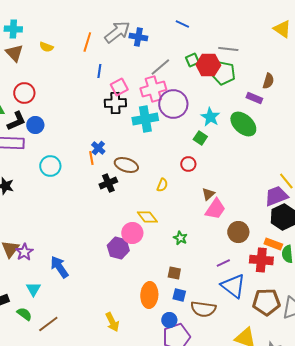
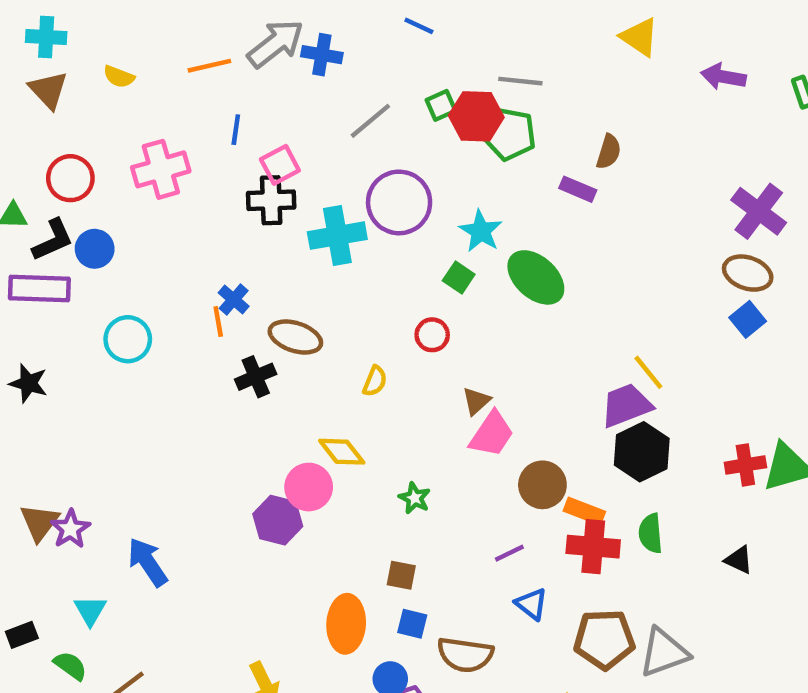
orange line: (87, 42) -> (209, 66), turned 60
pink cross: (153, 89) -> (161, 169), moved
green ellipse: (243, 124) -> (536, 277), moved
orange rectangle: (273, 244) -> (584, 511), moved
blue triangle: (233, 286) -> (531, 604), size x0.6

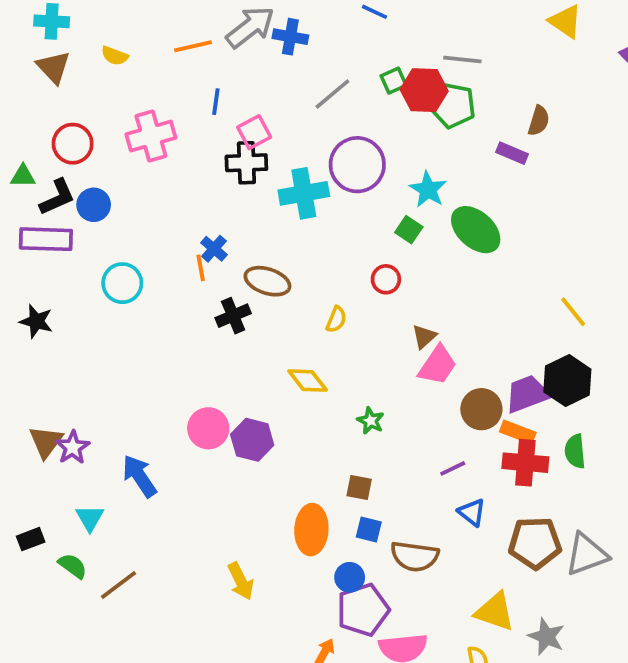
purple trapezoid: (626, 405) -> (527, 394), moved
pink circle: (309, 487) -> (208, 428), moved

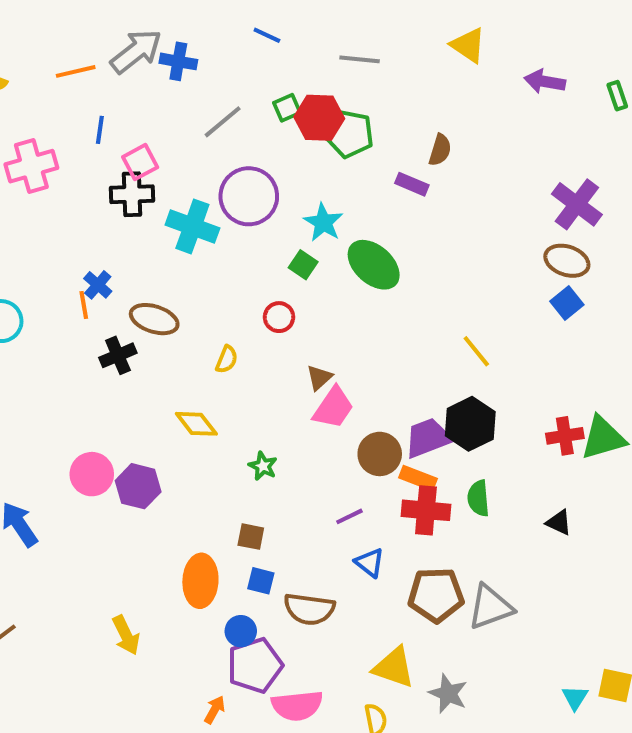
gray line: (462, 60) -> (360, 59), moved
cyan cross: (304, 193) -> (192, 226), turned 30

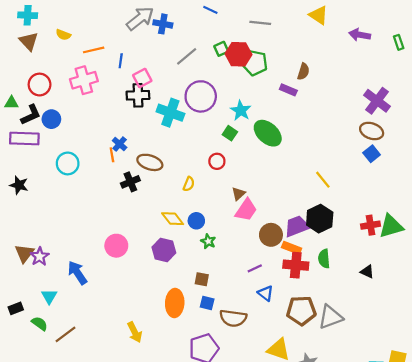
orange line: (76, 71) -> (94, 50), moved
purple hexagon: (138, 486) -> (164, 250), moved
blue circle: (241, 631) -> (196, 221), moved

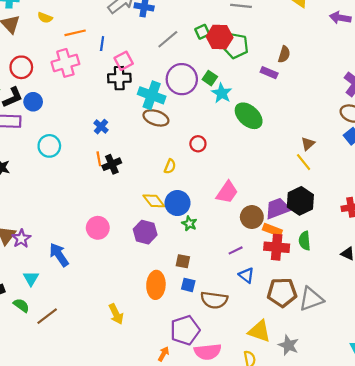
green square: (230, 133) -> (210, 78), moved
orange line: (112, 155) -> (99, 159), moved
brown ellipse: (150, 162) -> (156, 118), moved
brown triangle: (239, 194) -> (308, 144), moved
blue circle: (196, 221) -> (177, 203), size x1.5

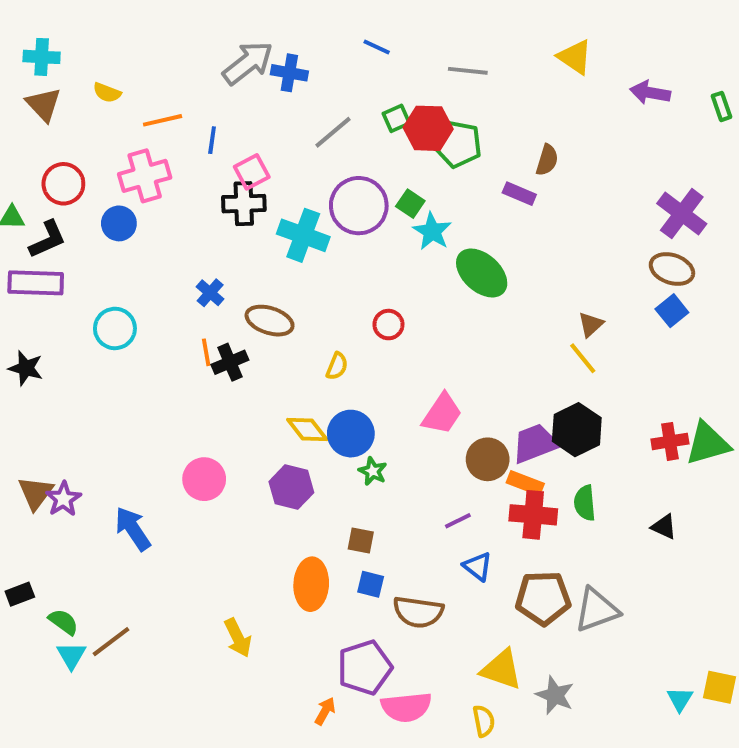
blue circle: (33, 102) -> (119, 223), moved
brown ellipse: (156, 118) -> (270, 321), moved
cyan triangle: (31, 278) -> (71, 656), moved

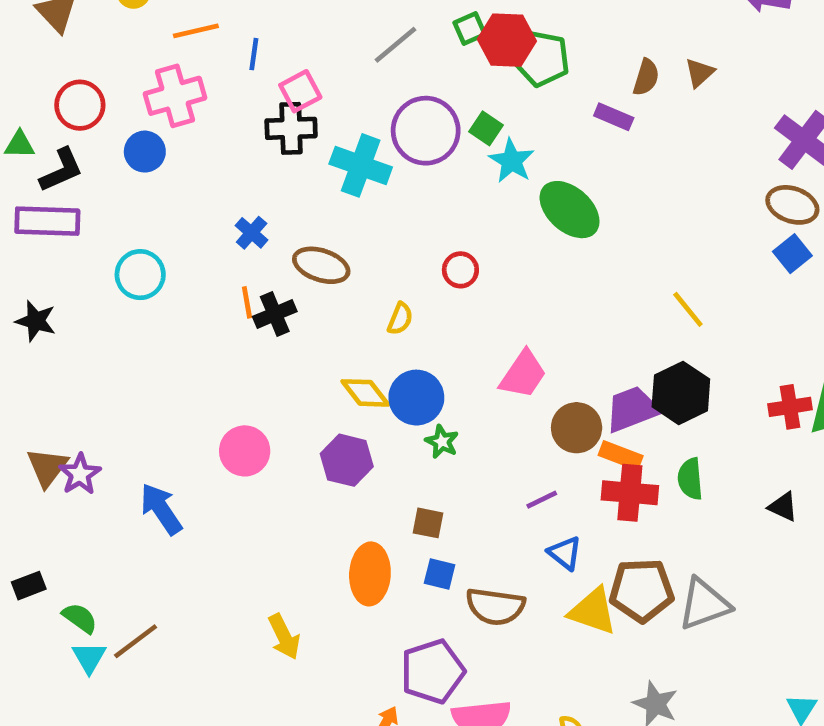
brown triangle: (591, 325) -> (700, 73), moved
yellow triangle: (501, 669) -> (593, 611), moved

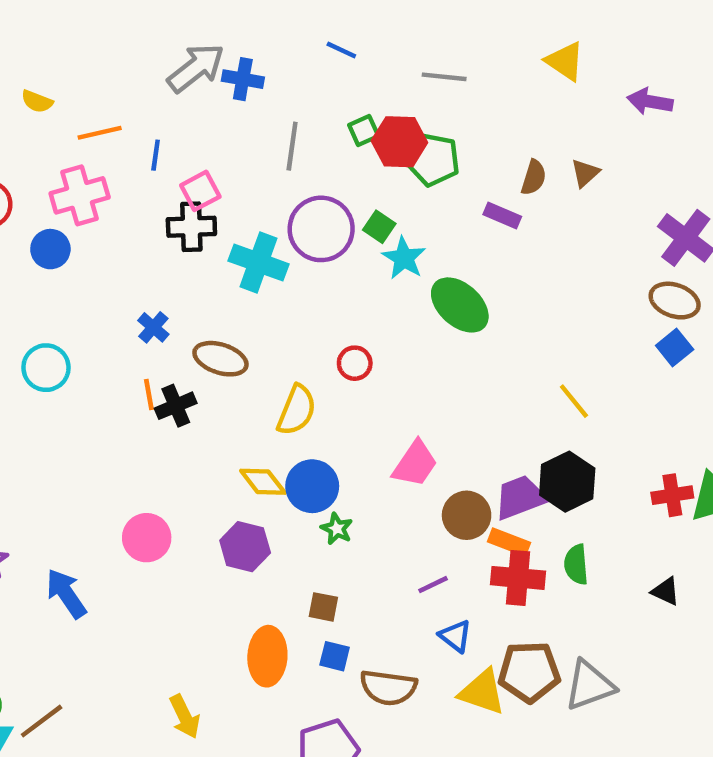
gray line: (395, 45) -> (292, 146), turned -42
yellow semicircle: (400, 319) -> (297, 410), size x1.6

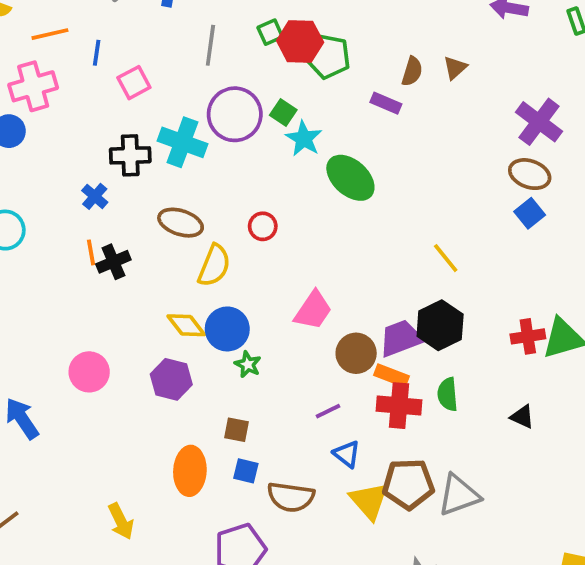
black cross: (191, 227) -> (130, 155), moved
brown ellipse: (220, 359) -> (181, 223), moved
yellow triangle: (482, 692) -> (369, 501), turned 30

